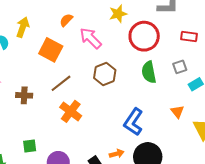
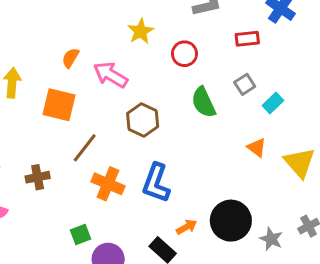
red circle: (144, 36) -> (184, 54), size x0.6
blue L-shape: (133, 122) -> (156, 183), moved
green square: (30, 146) -> (80, 234), moved

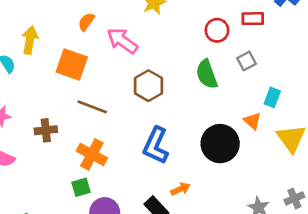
red circle: (184, 54) -> (217, 30), moved
cyan rectangle: (273, 103) -> (272, 97), moved, turned -30
brown line: (85, 148) -> (92, 107), turned 68
orange cross: (108, 184) -> (92, 154), moved
black circle: (231, 221) -> (220, 144), moved

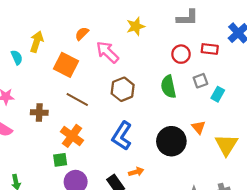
cyan rectangle: (272, 97) -> (218, 94), moved

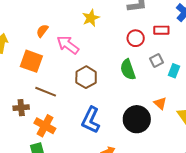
brown cross: (39, 113) -> (21, 108), moved

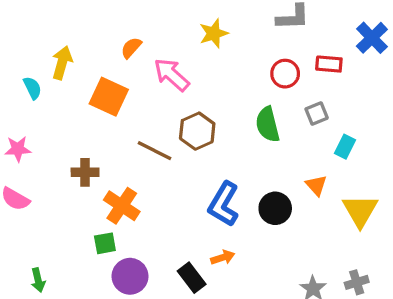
cyan rectangle: (174, 71) -> (345, 147), moved
brown line: (46, 92) -> (155, 151), moved
black circle: (137, 119) -> (275, 208), size x0.7
blue L-shape: (91, 120) -> (224, 204), moved

